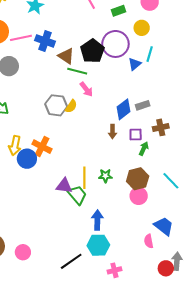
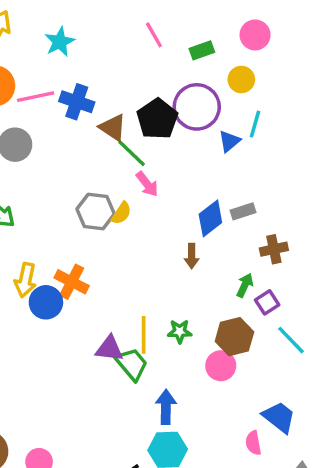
green line: (77, 71) -> (132, 153), turned 30
purple square: (136, 135) -> (267, 302), moved, turned -32
pink circle: (139, 196) -> (221, 366), moved

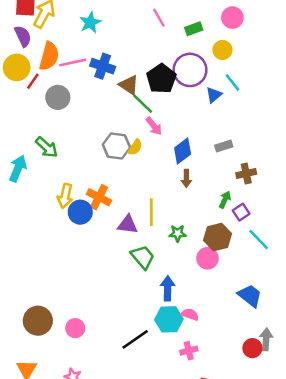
cyan line: (255, 124) -> (232, 82), turned -54
blue diamond: (210, 218) -> (183, 151), moved
yellow line: (144, 335) -> (151, 212), moved
purple triangle: (109, 349) -> (128, 225), moved
pink semicircle: (253, 443) -> (190, 314), moved, turned 119

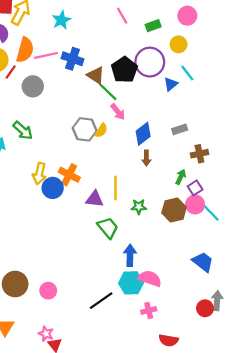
pink circle: (207, 258) -> (195, 204), moved
pink semicircle: (190, 314) -> (150, 278), size x1.5

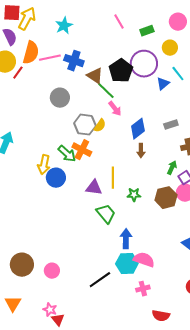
gray circle: (33, 86) -> (60, 98), moved
green arrow: (23, 131) -> (67, 154), moved
orange cross: (69, 175) -> (82, 150), moved

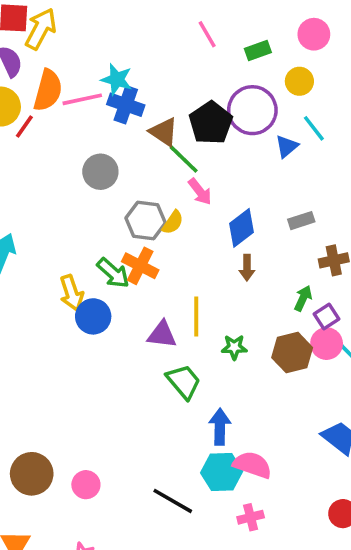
cyan star: (64, 26) -> (117, 79), moved, turned -30
yellow arrow: (44, 165) -> (71, 293), turned -30
black line: (100, 280) -> (173, 501), turned 65

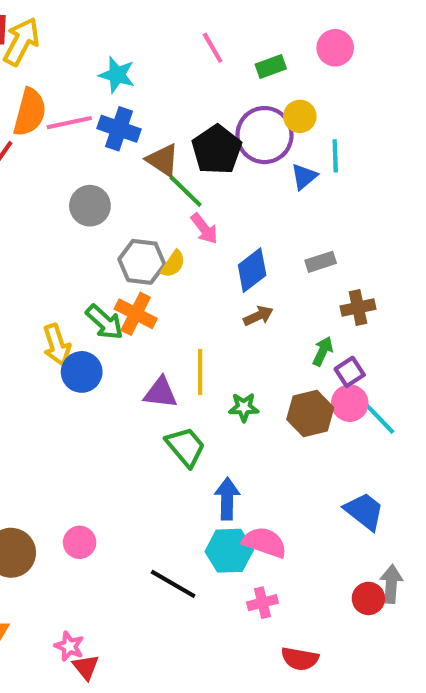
cyan star: (117, 79) -> (117, 75), moved
yellow circle: (299, 81) -> (300, 116), moved
cyan line: (314, 128) -> (335, 156), turned 36
brown arrow: (247, 268) -> (258, 316), turned -115
pink circle: (86, 485) -> (80, 542), moved

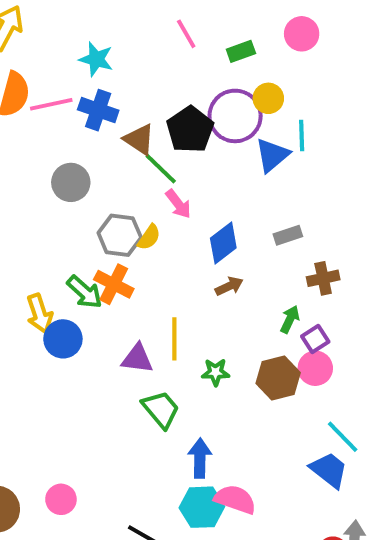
blue triangle: (304, 177) -> (272, 155), size x1.4
cyan line: (379, 418) -> (343, 437), moved

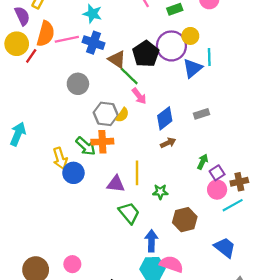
brown cross: (323, 278) -> (239, 182), moved
orange cross: (114, 284) -> (102, 142), turned -30
brown hexagon: (278, 378) -> (185, 220), moved
cyan line: (343, 437) -> (233, 205), moved, turned -75

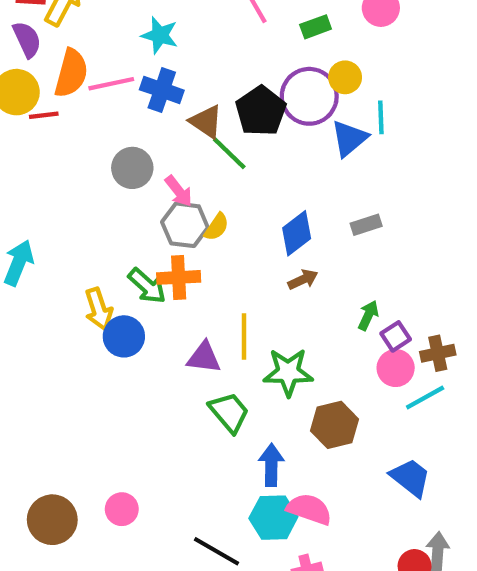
red line: (31, 56) -> (44, 115), turned 48
pink arrow: (139, 96) -> (179, 191), moved
green star: (160, 192) -> (288, 372), size x1.6

